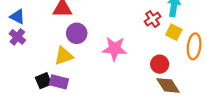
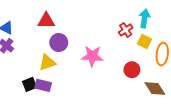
brown diamond: (168, 85) -> (155, 89), moved

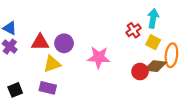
red triangle: (46, 21) -> (40, 42), moved
black square: (29, 84) -> (15, 90), moved
brown diamond: (155, 89) -> (155, 66), moved, turned -50

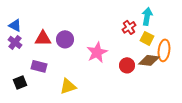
pink star: (99, 57) -> (97, 52), turned -30
yellow triangle: (52, 64) -> (68, 86), moved
red circle: (140, 72) -> (127, 65), moved
purple rectangle: (48, 88) -> (39, 66), moved

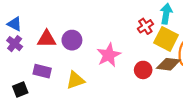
yellow square: (147, 38) -> (166, 39), size x1.5
yellow triangle: (68, 86) -> (75, 80), moved

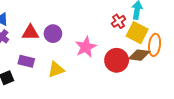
red circle: (143, 70) -> (117, 60), size x1.5

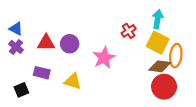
red cross: (119, 21) -> (129, 31), moved
red circle: (117, 60) -> (164, 87), moved
yellow triangle: (56, 70) -> (73, 81), turned 36

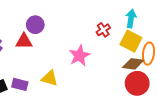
purple circle: (70, 44) -> (35, 25), moved
purple rectangle: (42, 73) -> (20, 84), moved

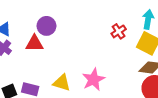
pink star: (80, 56) -> (93, 79), moved

